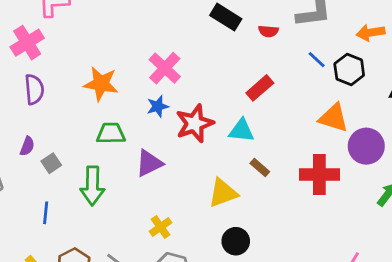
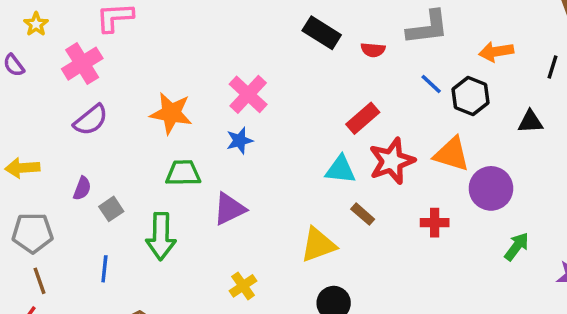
purple semicircle: (34, 89) -> (91, 120), turned 56
red star: (195, 123) -> (392, 161), moved
red cross: (319, 175) -> (435, 223), size x0.6

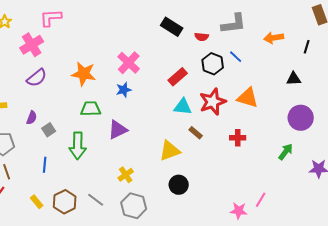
black hexagon: (470, 96) -> (213, 64), moved
red rectangle: (363, 118) -> (178, 77), moved
purple circle: (491, 188) -> (301, 118), moved

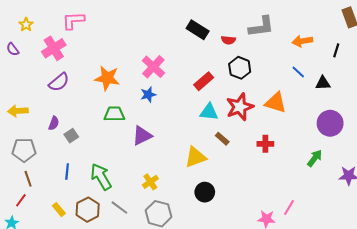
blue line: (236, 57) -> (298, 72), moved
green arrow: (78, 146) -> (101, 177), moved, turned 148

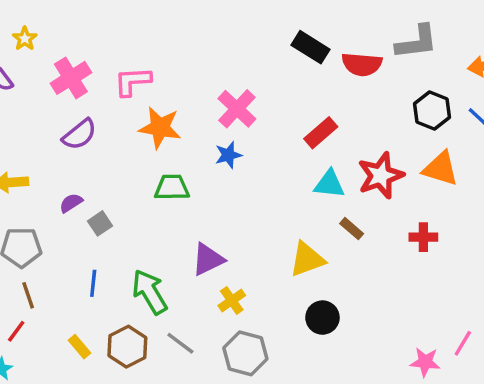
pink L-shape: (73, 21) -> (133, 81), moved
red semicircle: (228, 40) -> (362, 64), size x1.6
black hexagon: (240, 68) -> (432, 110), moved
purple semicircle: (54, 123) -> (71, 203), turned -144
purple triangle: (142, 136) -> (208, 259), moved

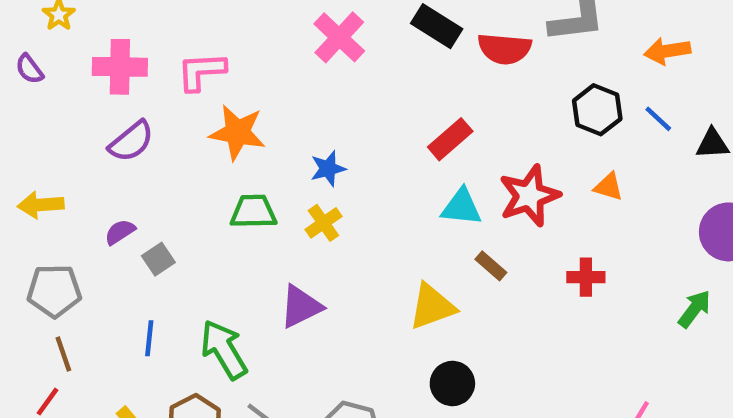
pink cross: (71, 78) -> (120, 67), turned 33
pink cross: (237, 109) -> (339, 37), moved
orange triangle: (441, 169) -> (608, 187), size x0.6
yellow cross: (232, 300) -> (323, 223), moved

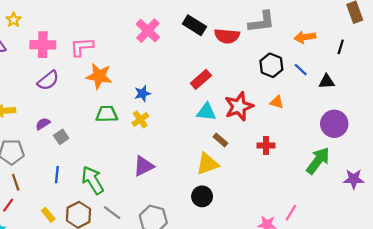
purple triangle: (301, 307) -> (144, 166), moved
yellow triangle: (432, 307) -> (207, 164), moved
green arrow: (694, 309) -> (318, 161), size x1.5

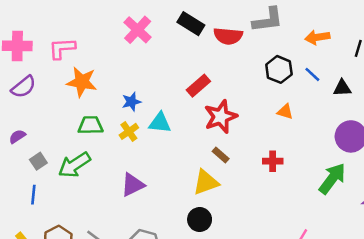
red star: (239, 106) -> (221, 117), moved
cyan triangle: (206, 112) -> (160, 123), moved
gray square: (61, 137) -> (38, 161), moved
green arrow: (93, 180) -> (74, 165), moved, turned -92

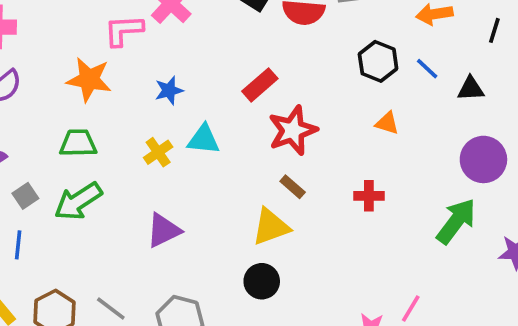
pink L-shape: (62, 48) -> (124, 30), moved
blue star: (131, 102) -> (169, 90), moved
green trapezoid: (90, 125) -> (78, 143), moved

